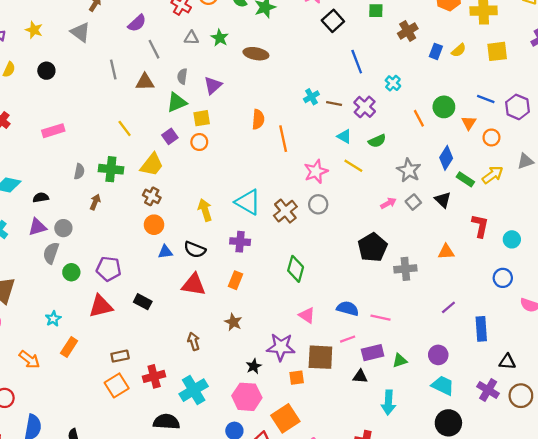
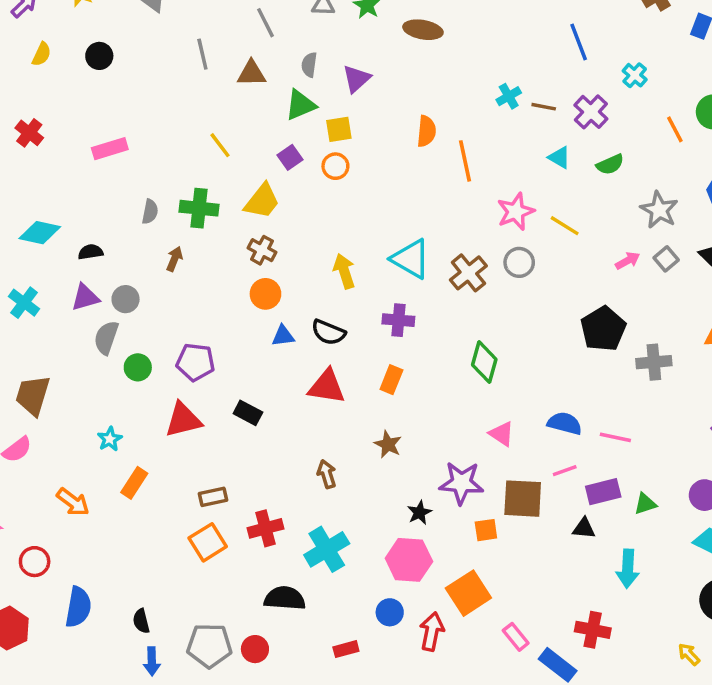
yellow line: (353, 166) -> (565, 226), moved

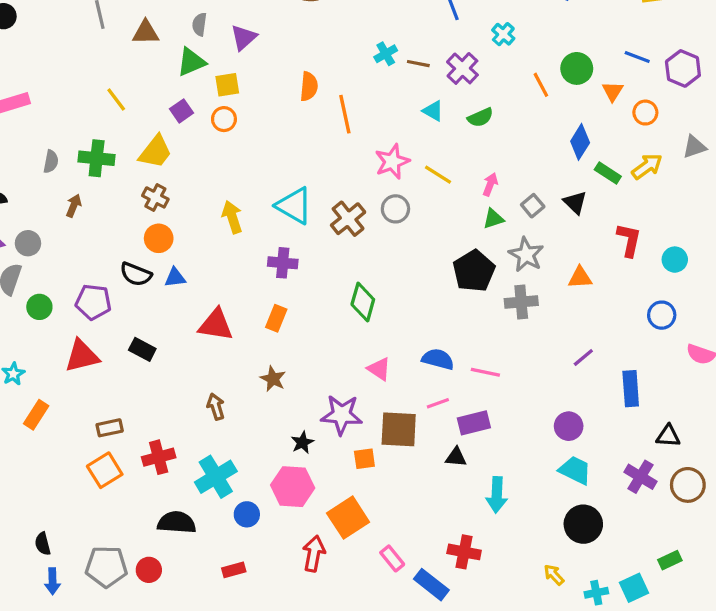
gray star: (659, 210) -> (526, 255), moved
pink arrow: (628, 261) -> (490, 184), moved, turned -40
black semicircle: (328, 332) -> (136, 274), moved
green triangle: (645, 504) -> (493, 219), moved
blue circle: (390, 612) -> (247, 514), moved

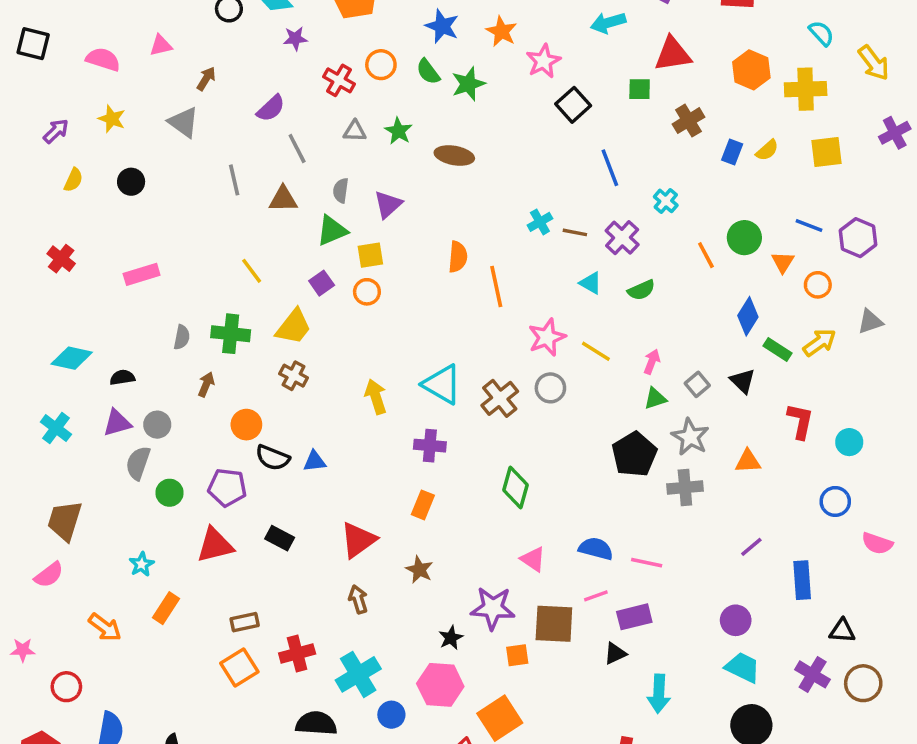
orange circle: (159, 238) -> (246, 425), moved
red triangle: (216, 325) -> (358, 540), moved, turned -45
black triangle: (456, 457) -> (615, 654), turned -30

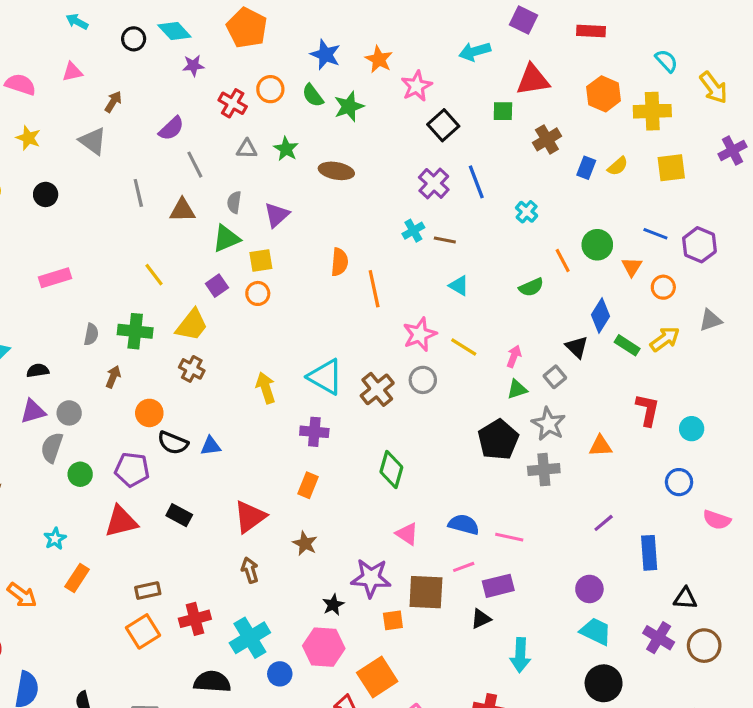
purple cross: (622, 238) -> (434, 183), moved
green semicircle: (641, 290) -> (531, 287), moved
black triangle: (743, 381) -> (577, 347), moved

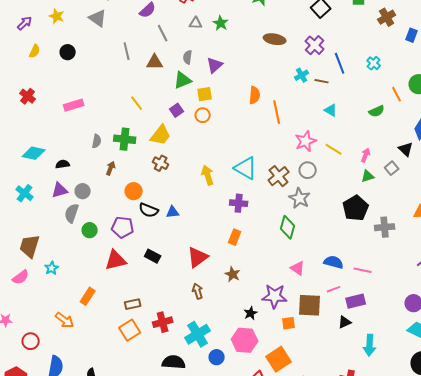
brown ellipse: (336, 171) -> (275, 39), moved
blue line: (476, 182) -> (340, 63), moved
gray star: (549, 424) -> (300, 198), moved
cyan star: (55, 539) -> (52, 268), moved
orange arrow: (22, 595) -> (65, 320), moved

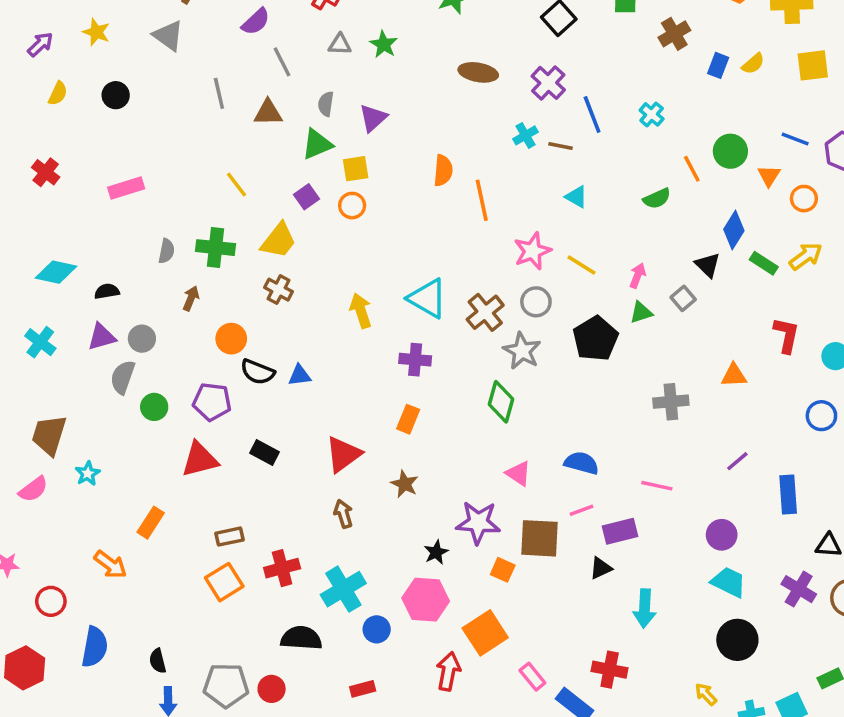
black pentagon: (356, 208) -> (596, 339), moved
pink line: (363, 270) -> (657, 486), moved
orange square: (289, 323) -> (503, 570), turned 32

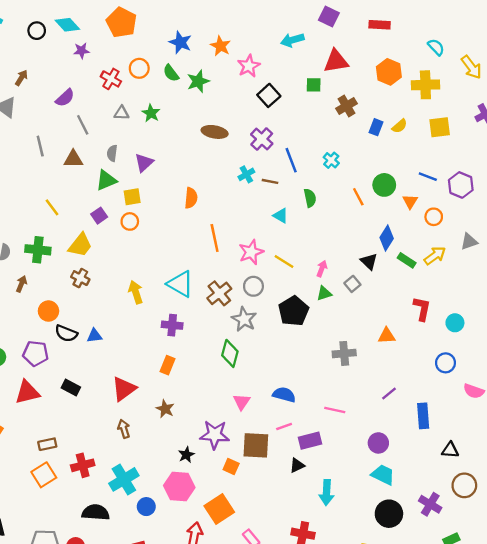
green semicircle: (657, 199) -> (310, 198), moved, turned -78
orange line: (482, 200) -> (215, 238), moved
pink triangle: (518, 473) -> (242, 402), turned 30
purple cross: (799, 589) -> (430, 504), moved

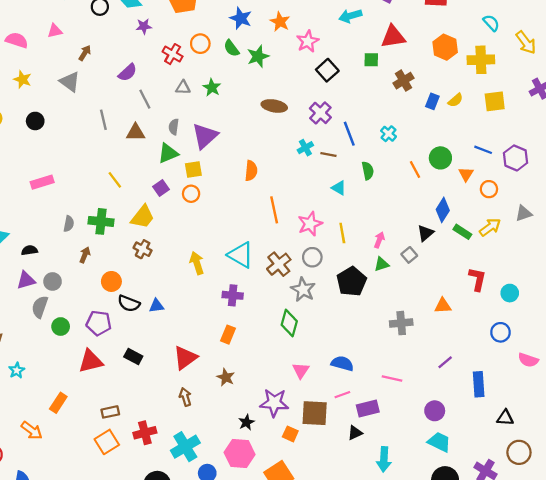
purple triangle: (144, 163) -> (205, 136), size x1.4
yellow line: (284, 262) -> (342, 233), turned 48
black triangle: (369, 262) -> (425, 233), turned 36

